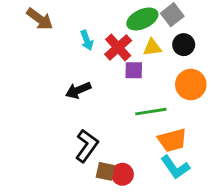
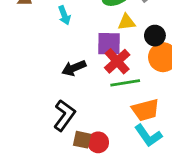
black circle: (184, 45) -> (155, 36), moved
red cross: (118, 47) -> (117, 61), moved
purple square: (134, 70) -> (109, 44), size x1.4
black arrow: (78, 90) -> (74, 68), moved

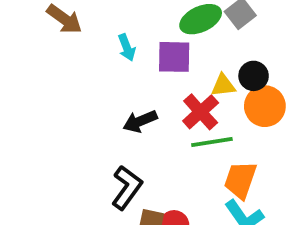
yellow triangle: (127, 22) -> (223, 85), moved
purple square: (109, 44) -> (174, 57), moved
orange trapezoid: (145, 110) -> (240, 180), turned 124

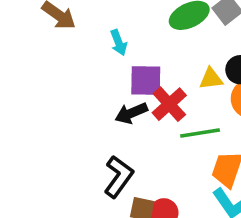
purple square: (174, 57) -> (146, 81), moved
red cross: (201, 112) -> (169, 104), moved

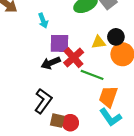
green line: (200, 133) -> (92, 75), turned 30

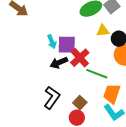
cyan arrow: (43, 21) -> (52, 42), moved
yellow triangle: (99, 42) -> (103, 31), moved
brown square: (57, 121) -> (80, 103), moved, turned 32

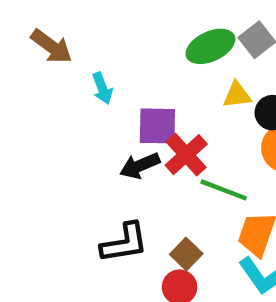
cyan arrow: (52, 42) -> (102, 88), moved
black L-shape: (52, 98) -> (124, 243), turned 45

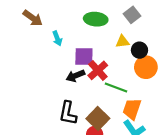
green ellipse: (210, 46) -> (96, 19), moved, turned 30
black L-shape: (124, 243) -> (68, 113), turned 110
brown square: (186, 254) -> (98, 118), size x1.5

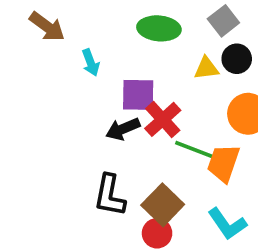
black circle: (139, 50) -> (237, 59), moved
orange trapezoid: (132, 109) -> (223, 163), moved

